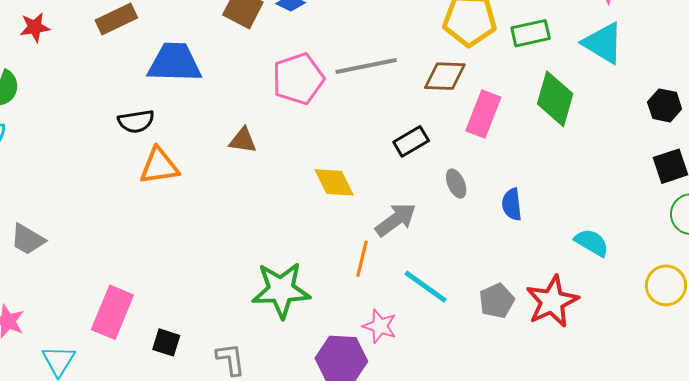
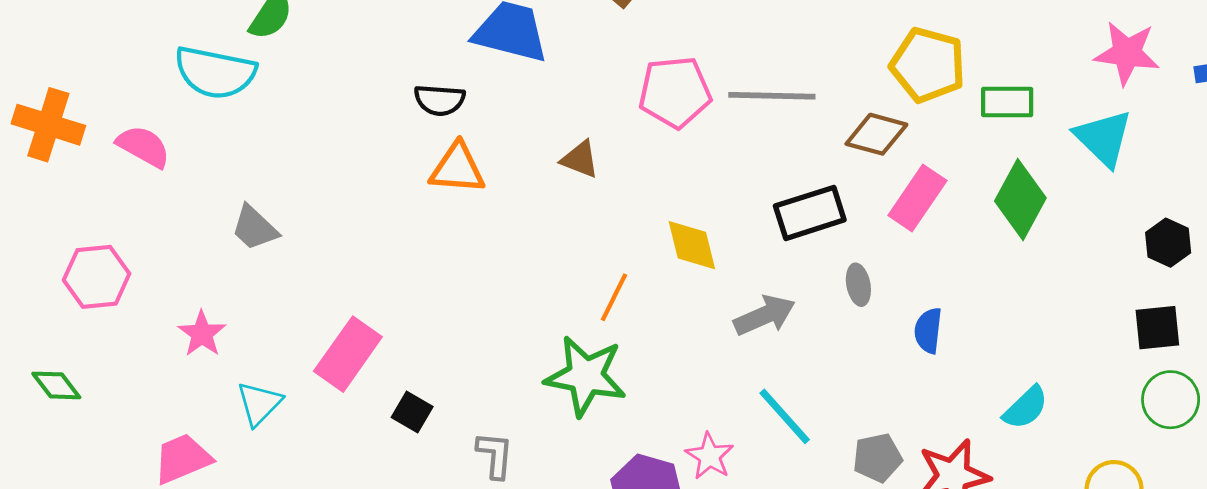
black rectangle: (411, 141) -> (810, 213), size x1.4
cyan semicircle: (592, 243) -> (1026, 408), turned 93
orange line: (362, 259) -> (614, 297), moved

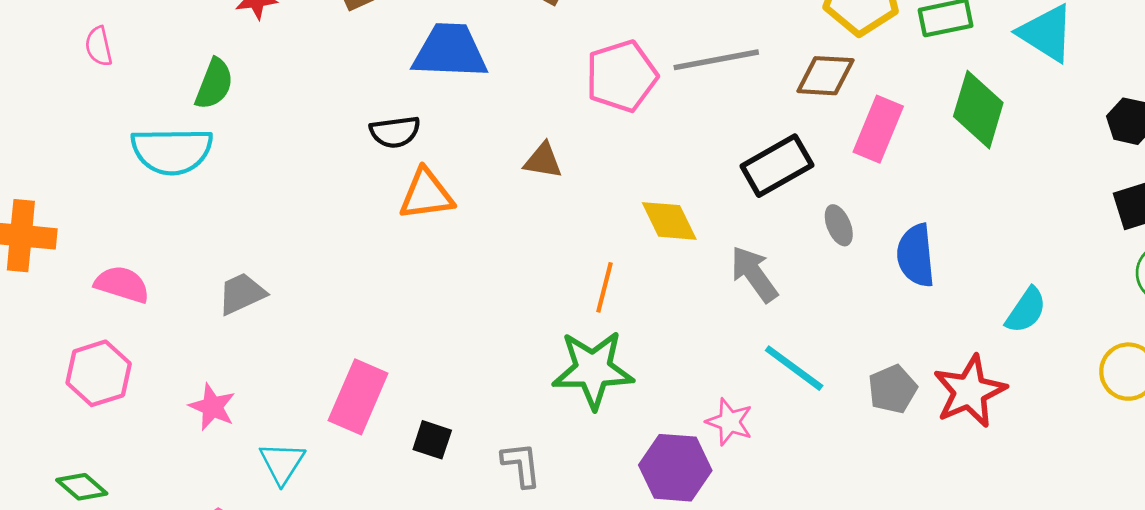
pink semicircle: (143, 146) -> (122, 284), moved
gray trapezoid: (254, 228) -> (242, 294), turned 124
gray arrow: (765, 315) -> (754, 274), turned -90
blue semicircle: (928, 331) -> (916, 255), size x1.4

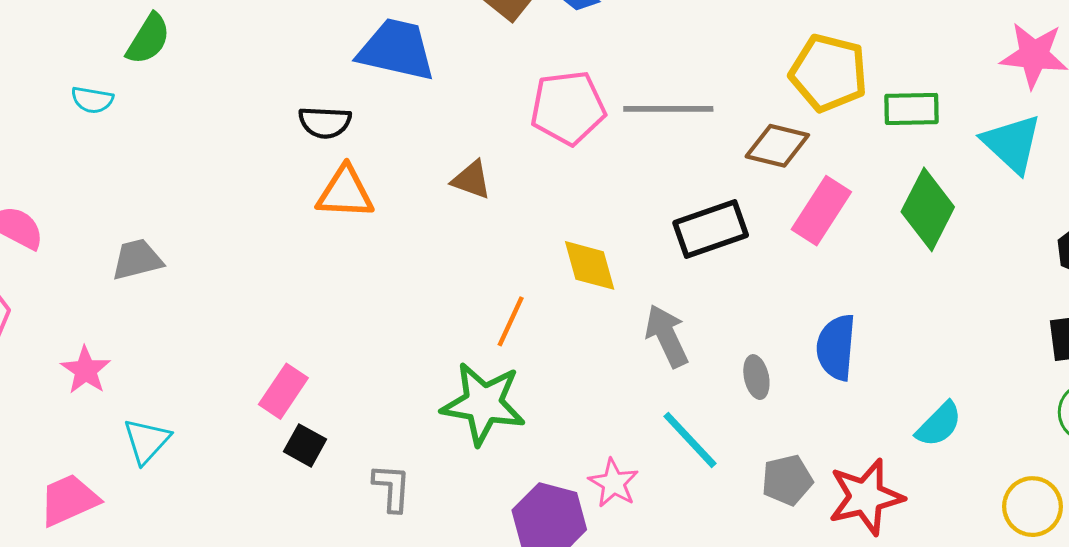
cyan semicircle: (172, 151) -> (92, 100), size x0.5
gray ellipse: (839, 225) -> (756, 377), moved
pink rectangle: (358, 397) -> (283, 391), moved, size x0.7

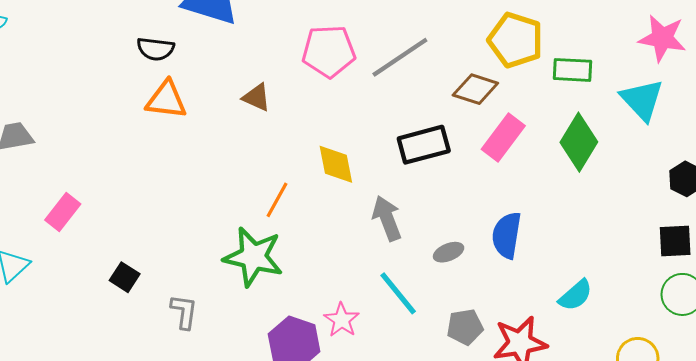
gray line: (668, 109) -> (400, 57), turned -38
gray ellipse: (756, 377) -> (449, 252), turned 76
pink rectangle: (283, 391) -> (63, 212), moved

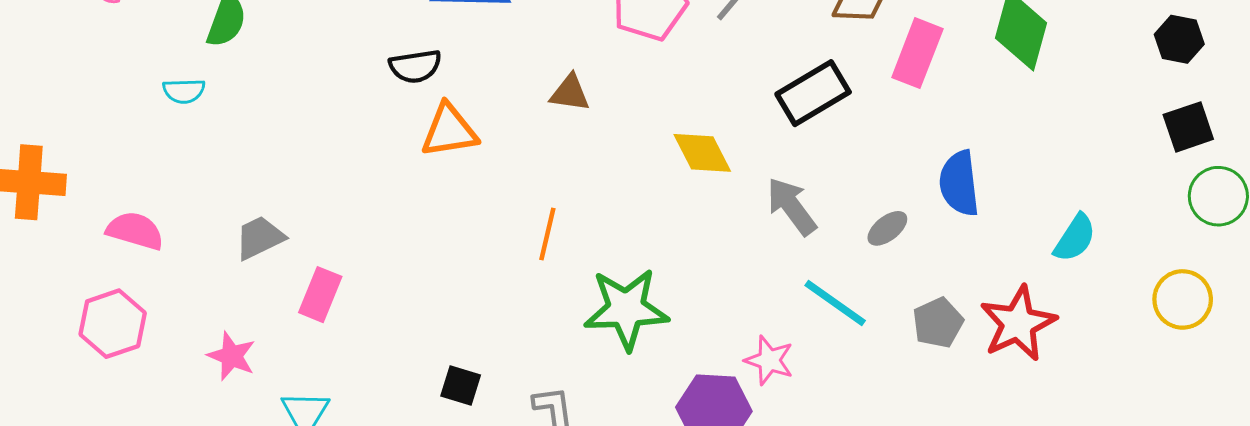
orange line: (277, 200) -> (547, 234), moved
pink rectangle: (63, 212) -> (320, 295), moved

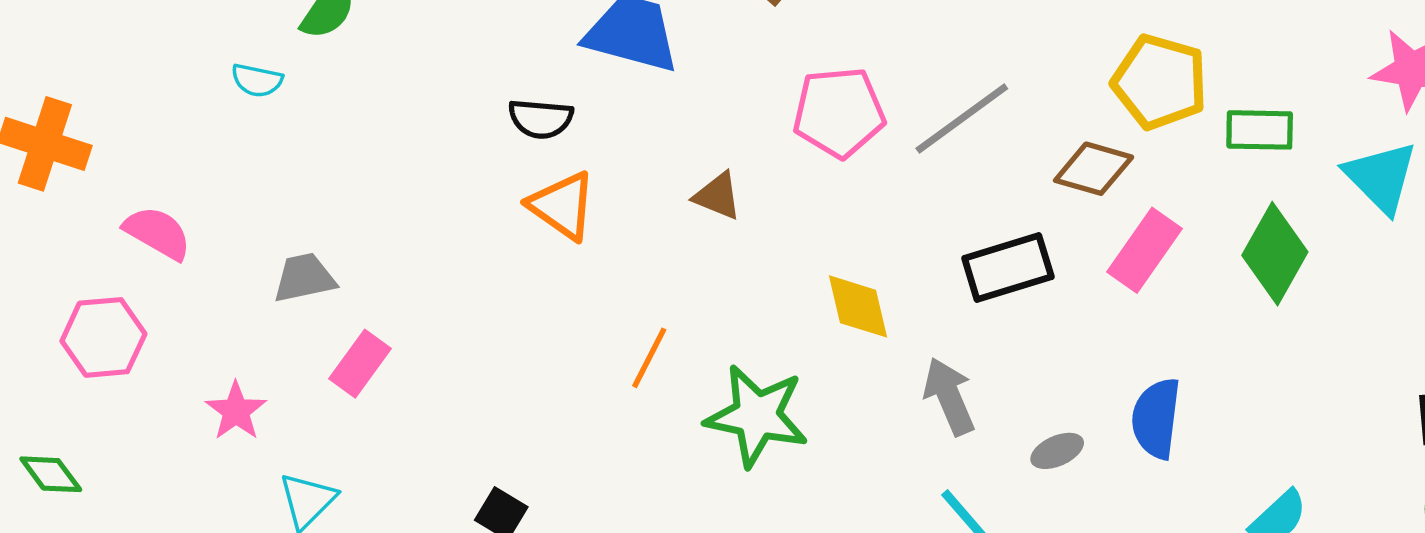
orange triangle: (449, 131) -> (562, 206), turned 30
green star: (626, 309) -> (757, 416), moved

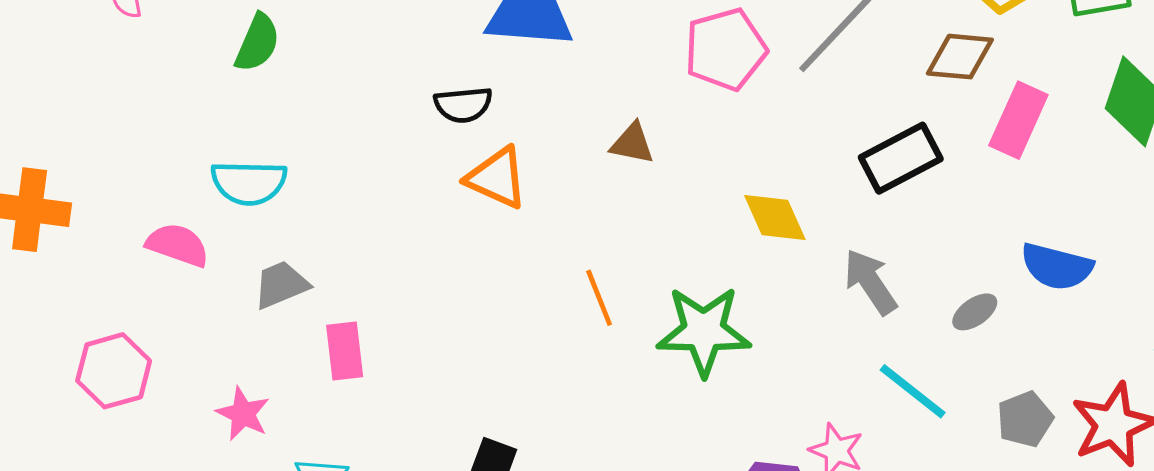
cyan semicircle: (257, 80) -> (249, 183), moved, size x1.6
pink semicircle: (158, 233) -> (178, 245), moved
orange line: (649, 358) -> (599, 298), turned -38
pink rectangle: (360, 364) -> (345, 351), turned -32
blue semicircle: (1156, 418) -> (1057, 267), turned -72

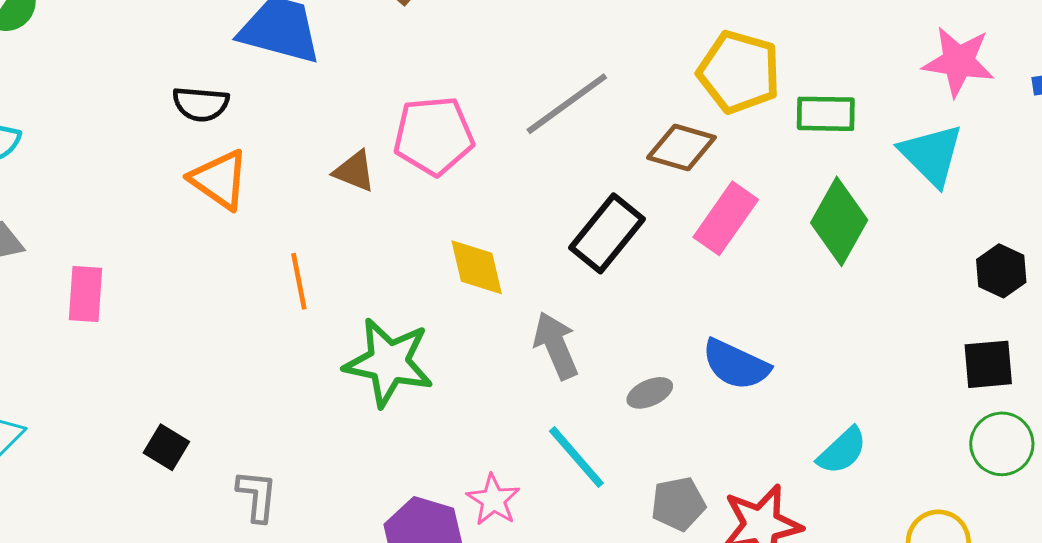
pink pentagon: (726, 49) -> (434, 136), moved
black rectangle: (901, 158) -> (607, 233), turned -34
orange line: (599, 298) -> (299, 281), moved
pink rectangle: (345, 351) -> (85, 294), moved

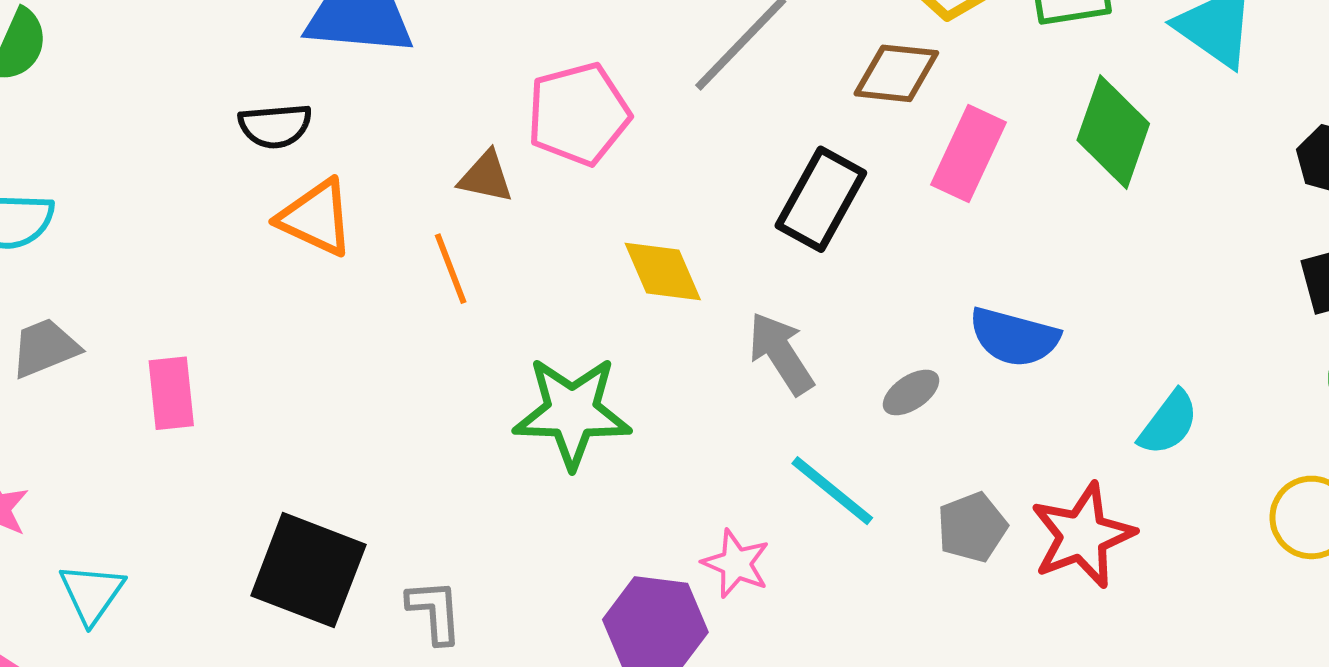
orange line: (299, 281) -> (451, 269), moved
black square: (166, 447) -> (308, 570), size x2.0

